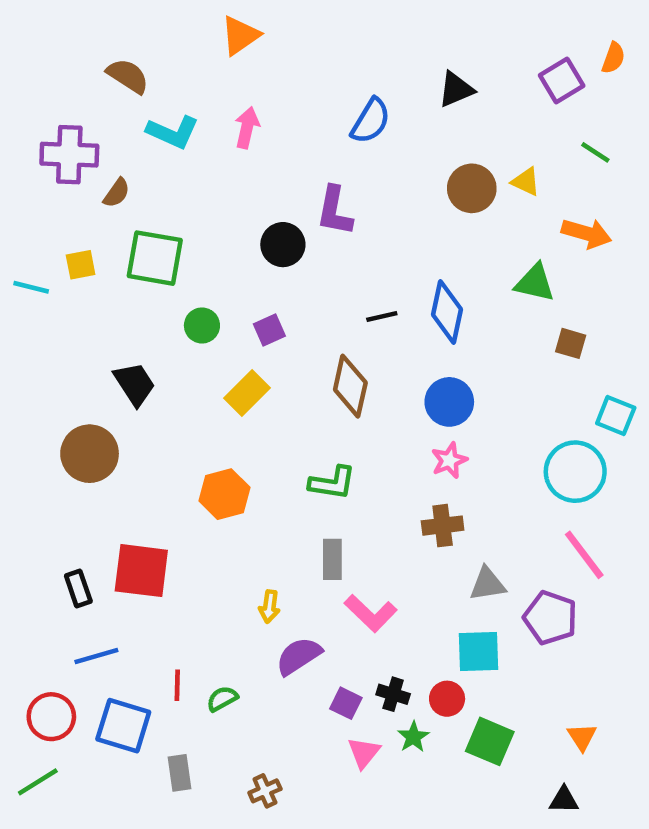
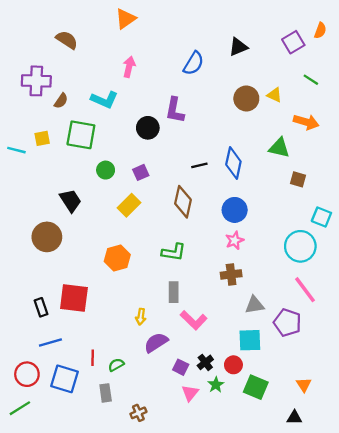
cyan L-shape: (173, 132) -> (104, 100), moved
black cross: (393, 694) -> (205, 362), turned 35
gray rectangle: (179, 773) -> (106, 393), moved

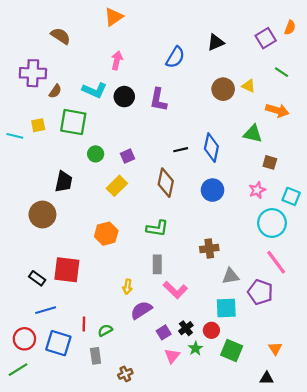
black circle: (148, 128) -> (124, 97), moved
black trapezoid: (70, 201) -> (64, 182), turned 45
pink star: (235, 240) -> (257, 190), moved
black rectangle: (41, 307) -> (37, 278), turned -35
purple square: (181, 367) -> (164, 332), turned 32

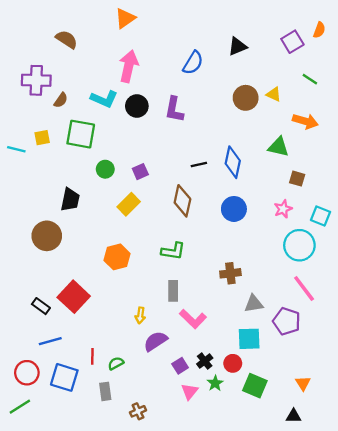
pink arrow: (117, 60) -> (129, 66), size x1.5
red square: (67, 270) -> (74, 297), turned 36

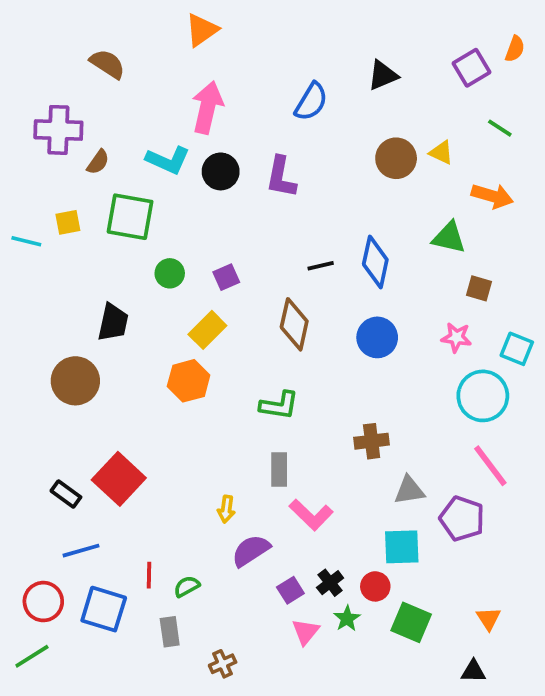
pink star: (283, 209) -> (456, 337), turned 30
orange hexagon: (117, 257) -> (189, 381), moved

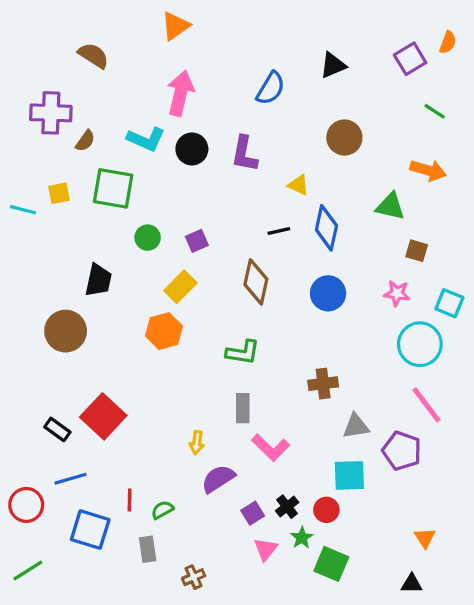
yellow triangle: (441, 153) -> (299, 185), moved
red circle: (43, 602) -> (26, 505), moved
green square: (411, 622) -> (331, 564), moved

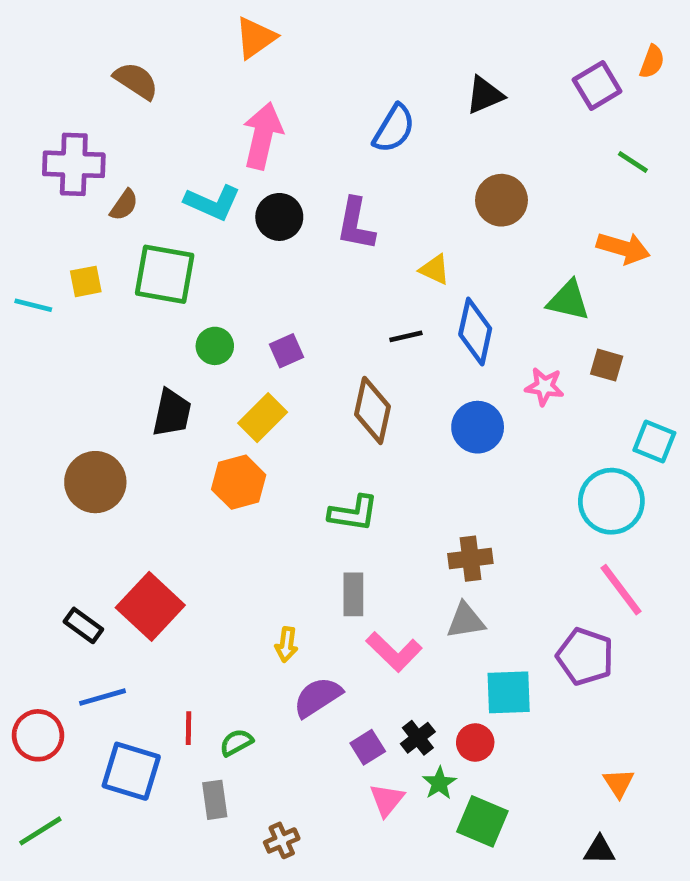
black trapezoid: (98, 280) -> (172, 413), moved
pink star: (397, 293) -> (544, 387), moved
gray triangle: (356, 426) -> (466, 621), moved

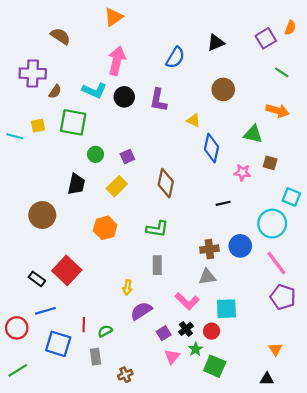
black line: (406, 336) -> (223, 203), moved
blue circle: (478, 427) -> (240, 246), moved
orange hexagon: (239, 482) -> (105, 228), moved
pink L-shape: (394, 652) -> (187, 301), moved
purple pentagon: (585, 656) -> (283, 297), moved

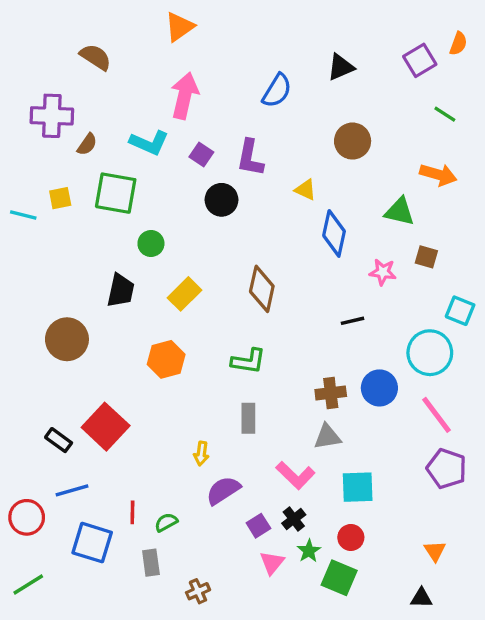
black circle: (124, 97) -> (222, 200), moved
purple square: (127, 156) -> (201, 154), moved, turned -32
red circle: (212, 331) -> (351, 537), moved

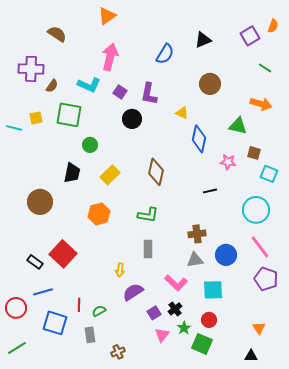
cyan square: (460, 311) -> (269, 174), moved
blue circle: (379, 388) -> (226, 255), moved

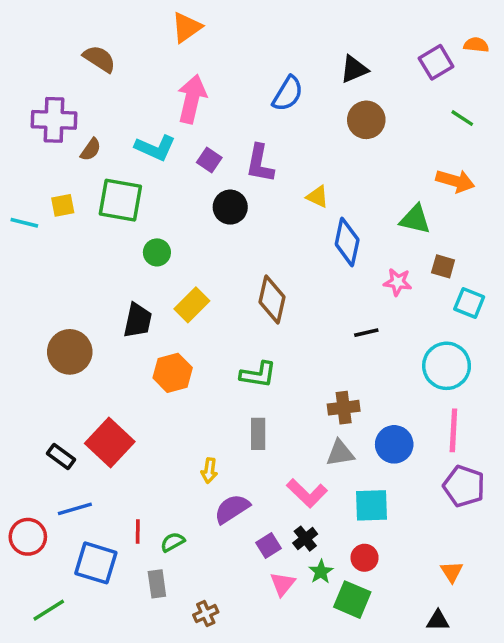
orange semicircle: (273, 26) -> (476, 45), turned -104
brown circle: (210, 84) -> (366, 120), moved
black trapezoid: (72, 173) -> (138, 320), moved
pink line: (260, 247) -> (453, 430), turned 40
green line: (17, 348) -> (49, 610), moved

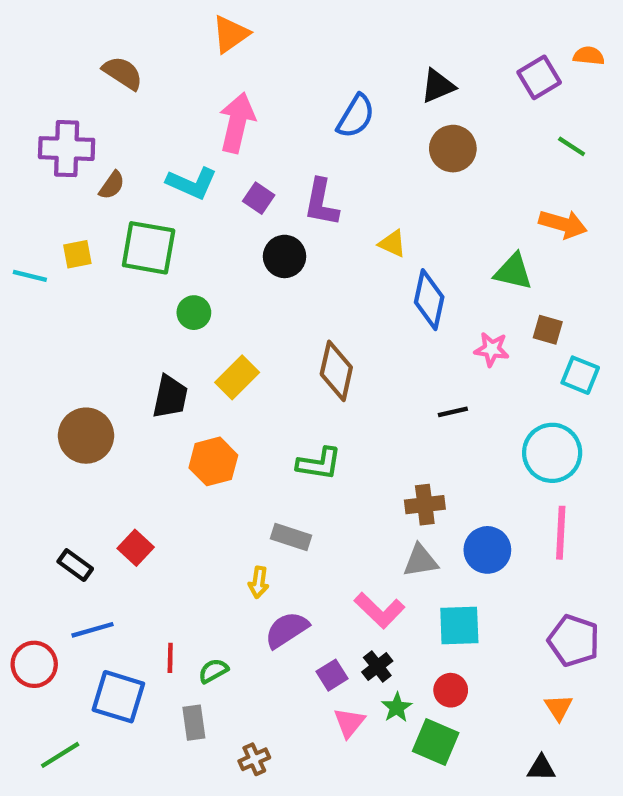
gray rectangle: (258, 434) -> (291, 537), moved, turned -72
red square: (110, 443) -> (136, 548), size x0.6
purple pentagon: (464, 486) -> (574, 641), moved

